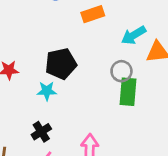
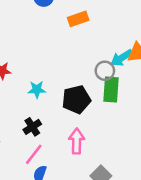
cyan arrow: (134, 35) -> (122, 58), moved
black pentagon: (61, 64) -> (76, 99), moved

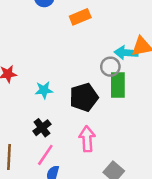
cyan arrow: (122, 58) -> (126, 53), turned 40

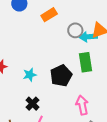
gray circle: (110, 67) -> (75, 30), moved
pink arrow: (87, 139) -> (82, 105), moved

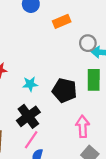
black pentagon: (61, 76) -> (65, 90), turned 30
black cross: (32, 104) -> (28, 116), size x1.5

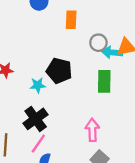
orange rectangle: (62, 21) -> (71, 20), turned -66
black pentagon: (65, 90) -> (59, 71), moved

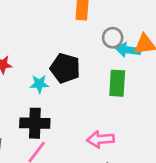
black cross: (36, 119) -> (35, 123), turned 35
pink arrow: (92, 130) -> (101, 139), turned -95

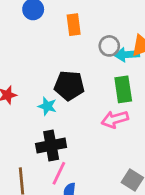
cyan star: (39, 84) -> (47, 106), turned 30
pink arrow: (101, 139) -> (115, 119), moved

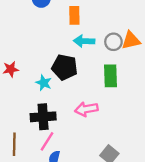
gray circle: (109, 46) -> (113, 42), moved
cyan arrow: (127, 55) -> (84, 41), moved
pink arrow: (115, 119) -> (86, 109), moved

